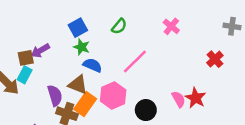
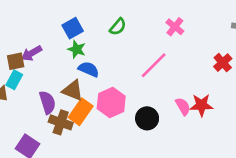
pink line: (135, 62) -> (154, 65), moved
red star: (196, 98) -> (201, 105), turned -30

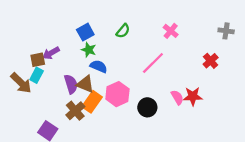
purple semicircle: (47, 102) -> (71, 84), moved
brown cross: (61, 122) -> (75, 111), turned 30

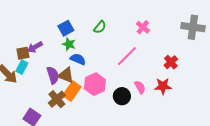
gray cross: (226, 31) -> (193, 27), size x1.6
red cross: (211, 61) -> (171, 62), moved
pink semicircle: (177, 97) -> (140, 87), moved

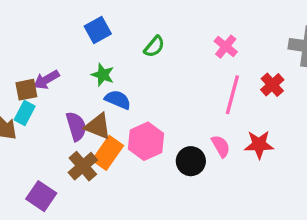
blue square: (66, 28) -> (98, 30), moved
pink line: (127, 56) -> (232, 95), moved, turned -30
red cross: (171, 62) -> (272, 85), moved

